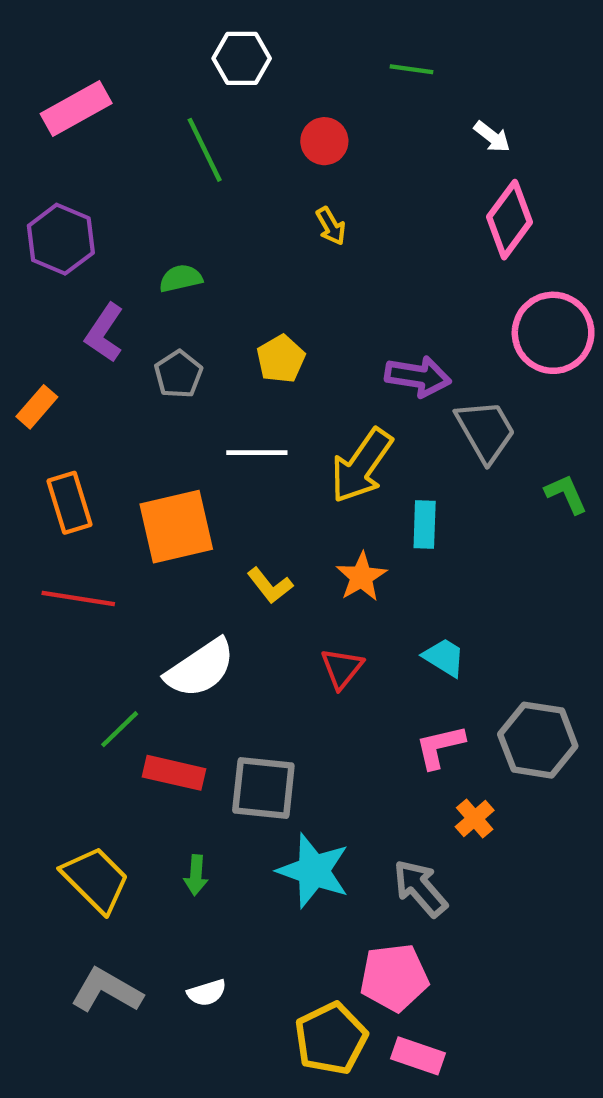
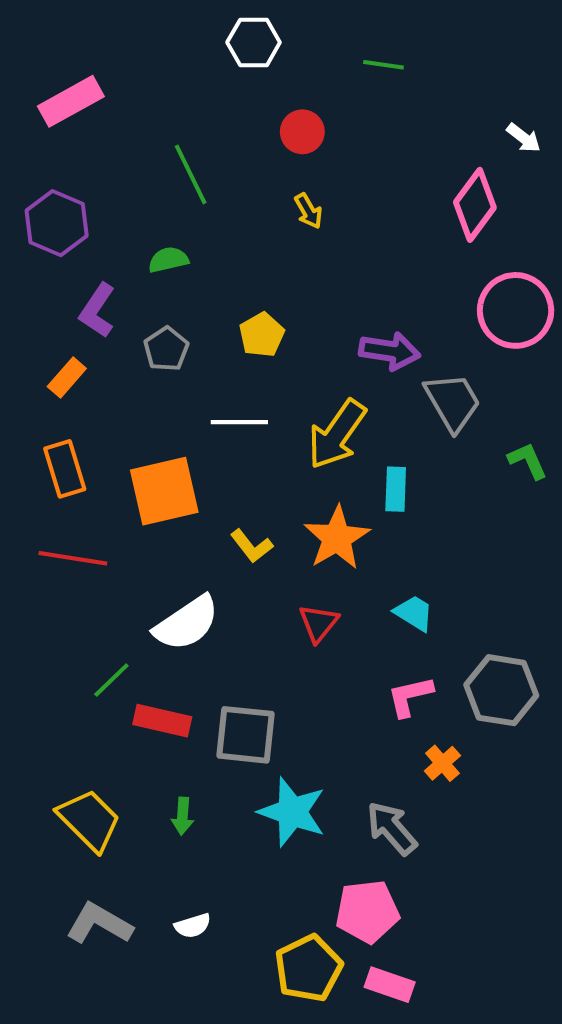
white hexagon: (242, 58) -> (254, 42), moved
white arrow: (492, 137) -> (524, 138), moved
green line: (205, 150) -> (191, 174), moved
orange rectangle: (37, 407) -> (67, 377), moved
orange star: (361, 577) -> (337, 538), size x1.4

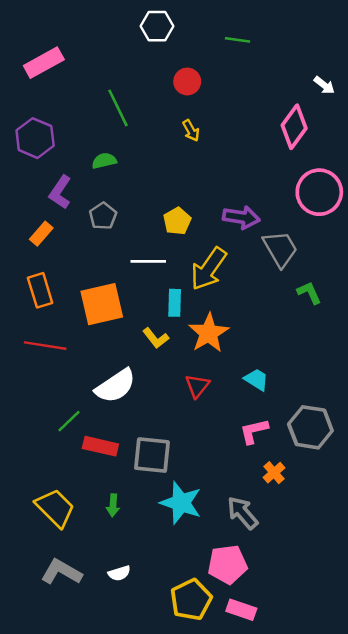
yellow pentagon: (262, 335) -> (177, 221), moved
green L-shape: (528, 461) -> (309, 293), moved
cyan rectangle: (396, 489) -> (175, 303), moved

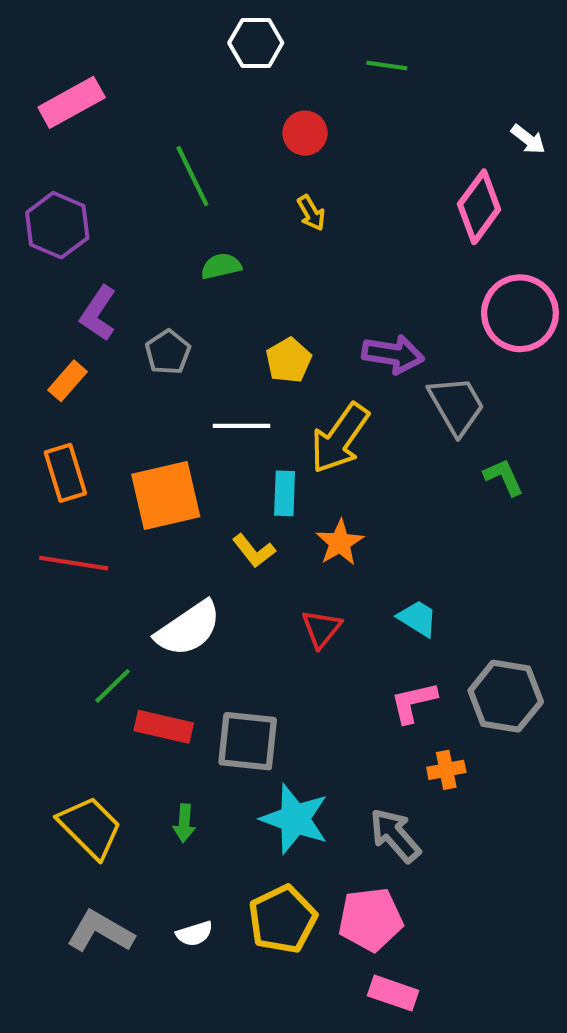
green semicircle: (104, 161) -> (221, 266), moved
orange star: (209, 333) -> (340, 543), size x0.7
orange cross: (274, 473) -> (446, 770), turned 30
yellow pentagon: (191, 600) -> (282, 919), moved

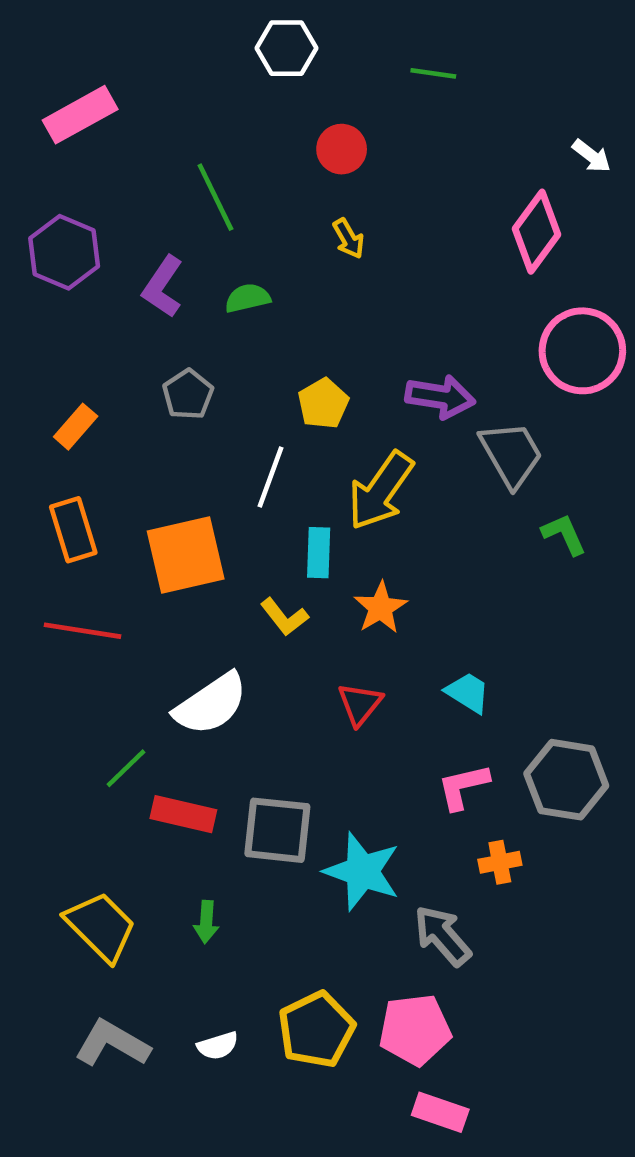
purple L-shape: (98, 313) -> (163, 287), moved
white line: (242, 426) -> (270, 477), turned -70
cyan star: (295, 819) -> (362, 871), moved

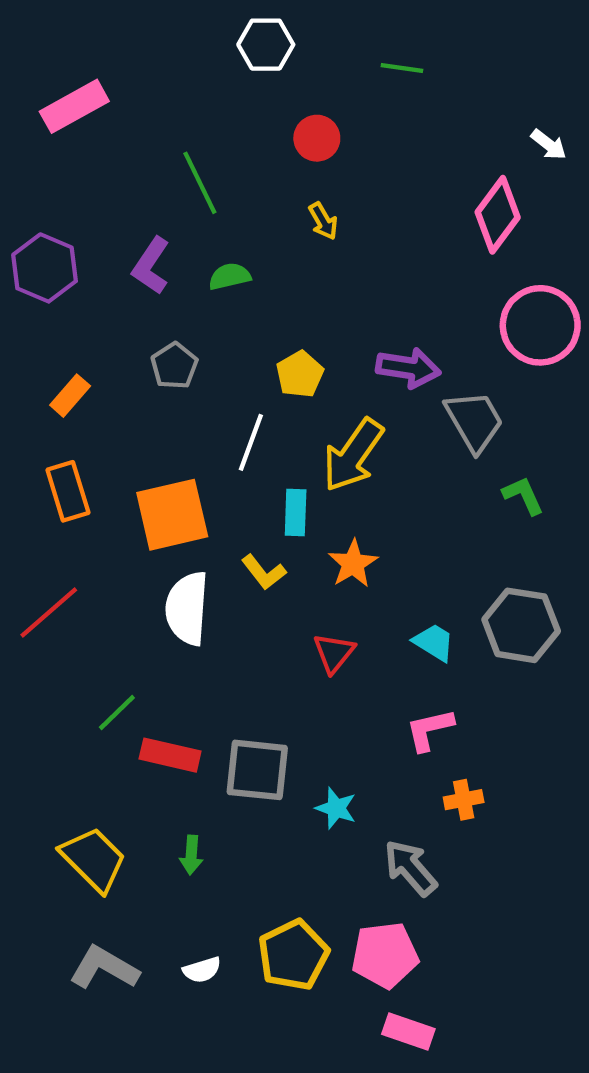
purple hexagon: (64, 252) -> (45, 268), moved
red line: (82, 631) -> (49, 613), moved, turned -50
white semicircle: (211, 704) -> (187, 608), moved, turned 128
gray hexagon: (566, 780) -> (521, 625), moved
cyan star: (362, 871) -> (336, 808), size x0.6

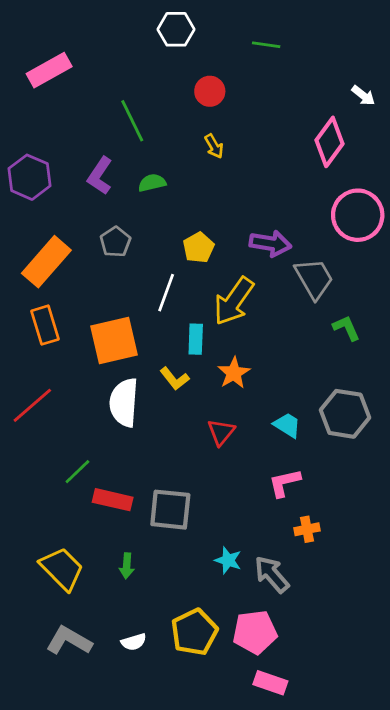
orange rectangle: (70, 396) -> (46, 262), size x1.8
cyan star: (336, 808) -> (228, 560), moved

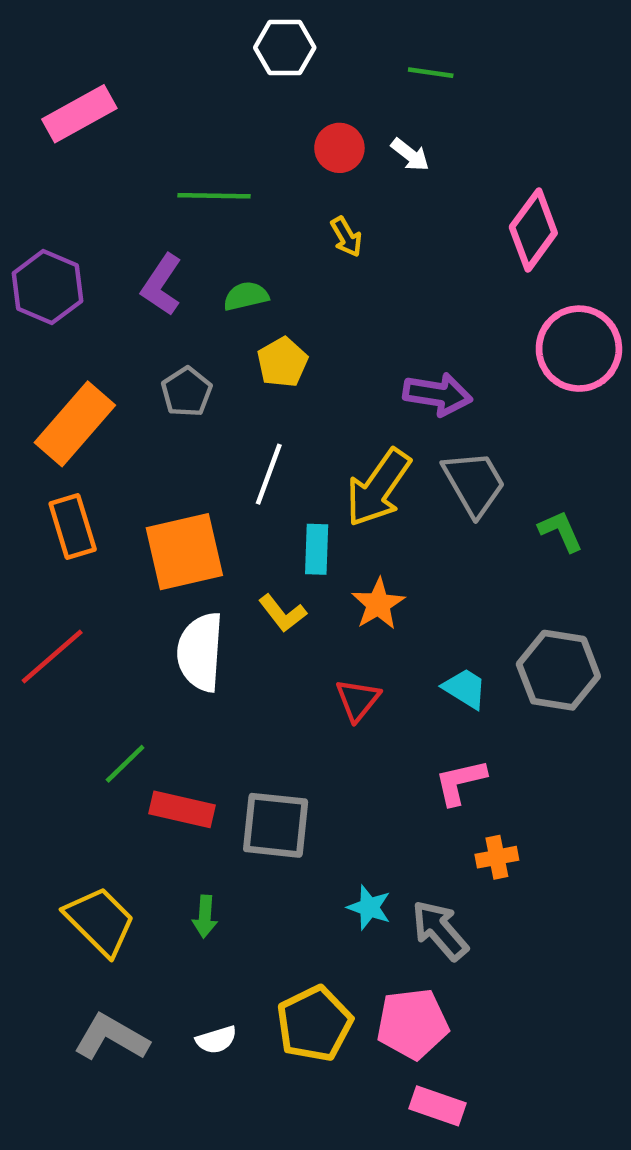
white arrow: (363, 95) -> (410, 155), moved
green line: (132, 121) -> (214, 196), turned -63
yellow pentagon: (199, 248) -> (282, 362), moved
gray trapezoid: (314, 279) -> (474, 483), moved

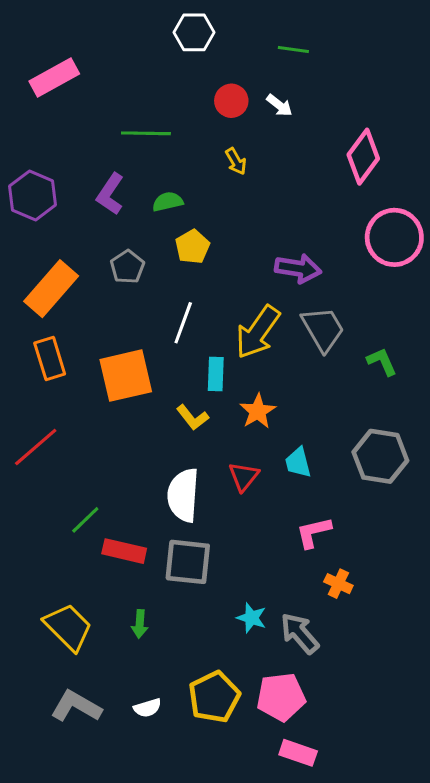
white semicircle: (200, 652) -> (183, 495), moved
cyan trapezoid: (465, 688) -> (298, 463), moved, turned -136
orange cross: (497, 857) -> (338, 584), turned 36

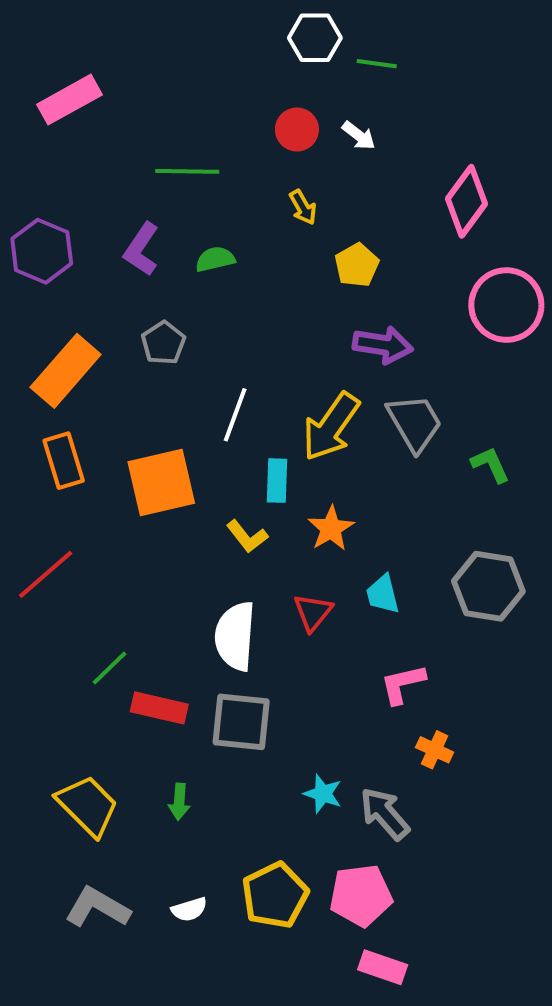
white hexagon: (194, 32) -> (315, 38), moved
yellow pentagon: (192, 247) -> (357, 265), moved

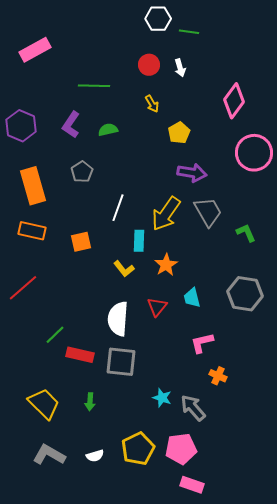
white arrow: (359, 135) -> (180, 68), turned 36
orange rectangle: (66, 371) -> (33, 186), turned -57
orange rectangle: (64, 461) -> (32, 231), turned -60
orange square: (161, 483) -> (81, 242), size x0.6

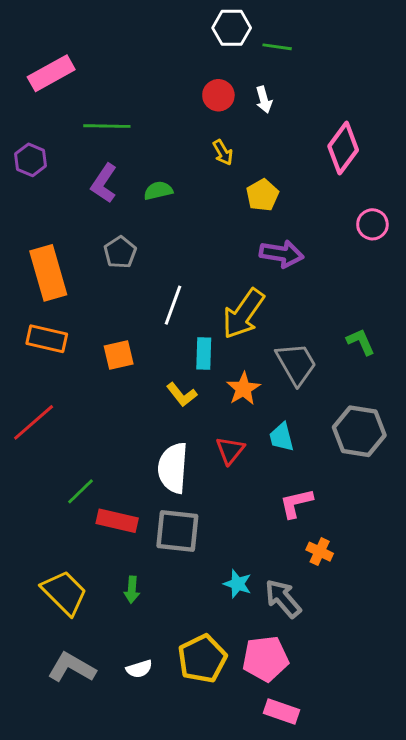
green line: (94, 86) -> (107, 126), moved
purple hexagon: (21, 126) -> (31, 160), moved, size x0.7
pink circle: (254, 153) -> (372, 224), size x0.6
gray trapezoid: (208, 212) -> (296, 364), moved

